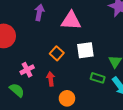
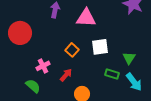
red arrow: (51, 79) -> (66, 75), turned 48

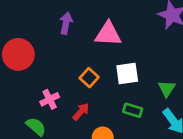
green rectangle: (112, 74) -> (133, 110), moved

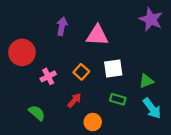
green triangle: (167, 88) -> (146, 81), turned 35
pink cross: (50, 99) -> (48, 76), moved

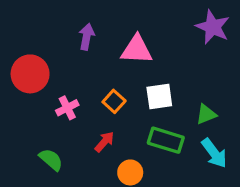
green rectangle: (118, 99) -> (166, 140), size x1.5

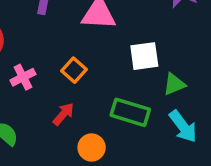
white square: (159, 97) -> (144, 56), moved

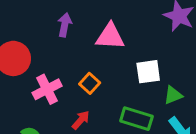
pink cross: (23, 77) -> (47, 89), size x1.4

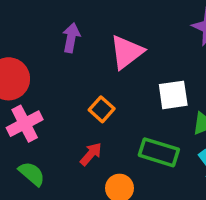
pink triangle: (110, 37) -> (127, 52), turned -40
pink cross: (47, 89) -> (25, 124), moved

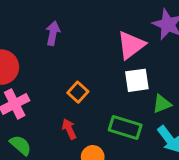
pink triangle: (127, 52) -> (131, 45), moved
red arrow: (91, 154) -> (69, 129), turned -66

